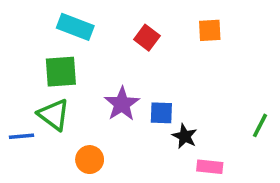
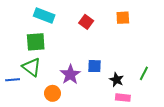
purple star: (122, 104) -> (70, 74), moved
green line: (260, 125) -> (144, 73), moved
black star: (185, 136) -> (117, 80), moved

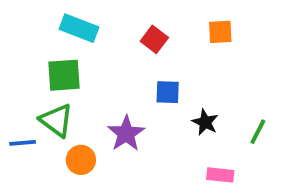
blue square: (95, 66) -> (168, 92), moved
black star: (117, 80) -> (205, 122), moved
orange circle: (52, 93) -> (81, 160), moved

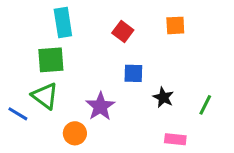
cyan rectangle: (79, 28) -> (63, 22), turned 60
blue line: (23, 143) -> (18, 114), turned 36
orange circle: (81, 160) -> (75, 133), moved

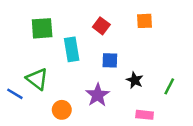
cyan rectangle: (63, 22) -> (72, 49), moved
green square: (51, 60) -> (42, 28), moved
purple star: (100, 106) -> (98, 95), moved

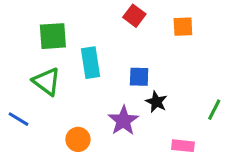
red square: (101, 26) -> (134, 16), moved
green triangle: (37, 79) -> (47, 81), moved
black star: (135, 80) -> (156, 102), moved

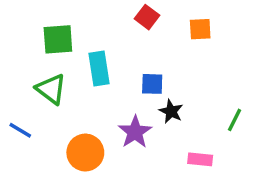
orange circle: (78, 139) -> (85, 153), size x1.4

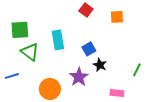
green square: (58, 39) -> (20, 30), moved
blue square: (152, 84) -> (89, 49), turned -32
blue line: (20, 130) -> (12, 76), turned -48

